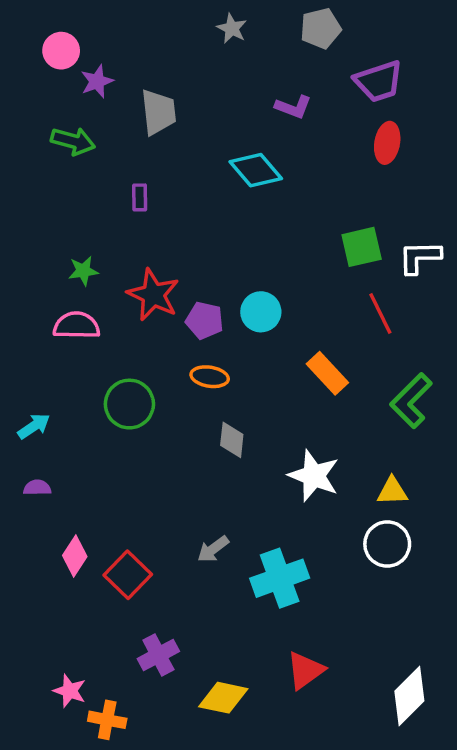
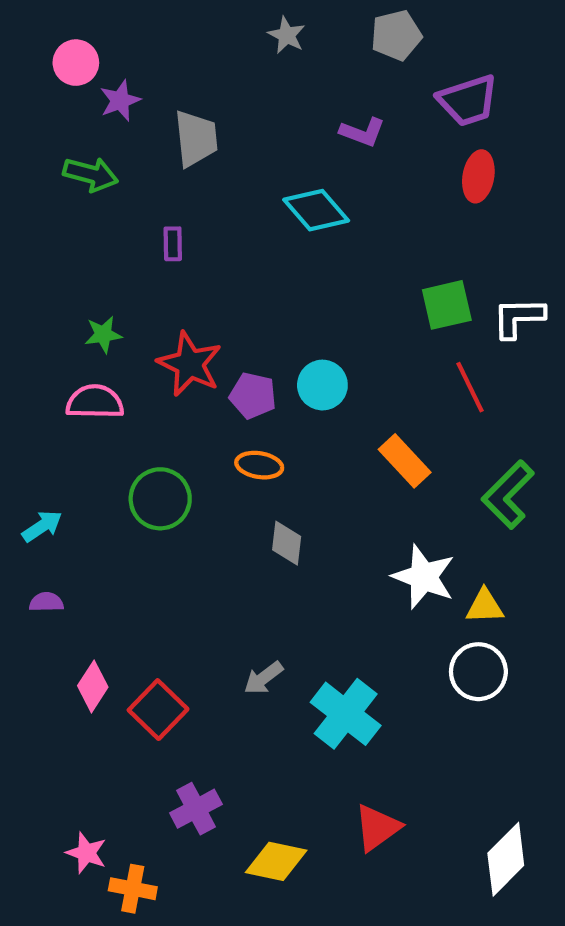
white star: (314, 476) -> (424, 577), moved
cyan cross: (280, 578) -> (346, 714), turned -32

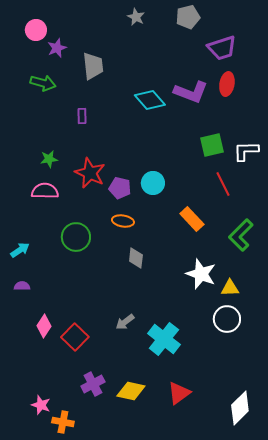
purple L-shape: (362, 132) -> (191, 92), moved, size x1.6
yellow diamond: (276, 861) -> (131, 391), moved

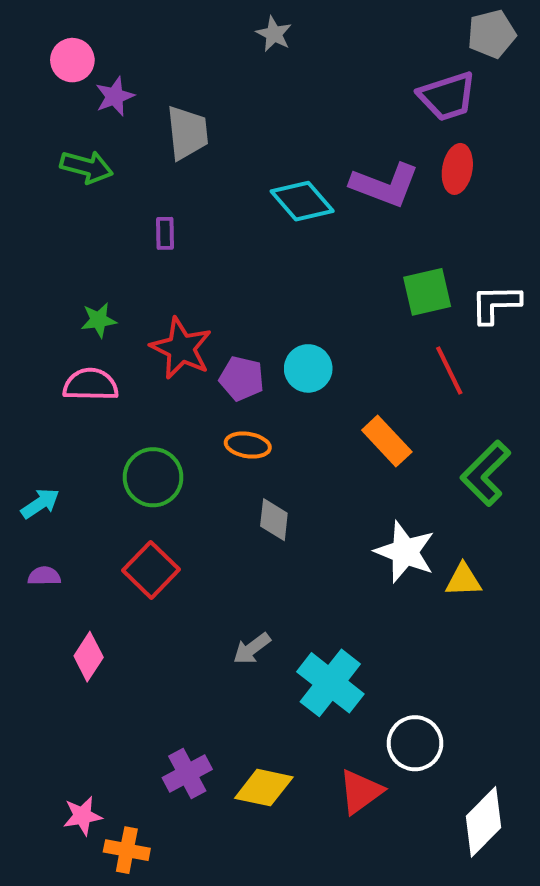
gray pentagon: (188, 17) -> (492, 34), moved
white circle: (227, 319) -> (415, 743), moved
red square: (75, 337) -> (151, 570), moved
pink star: (41, 405) -> (82, 816), turned -30

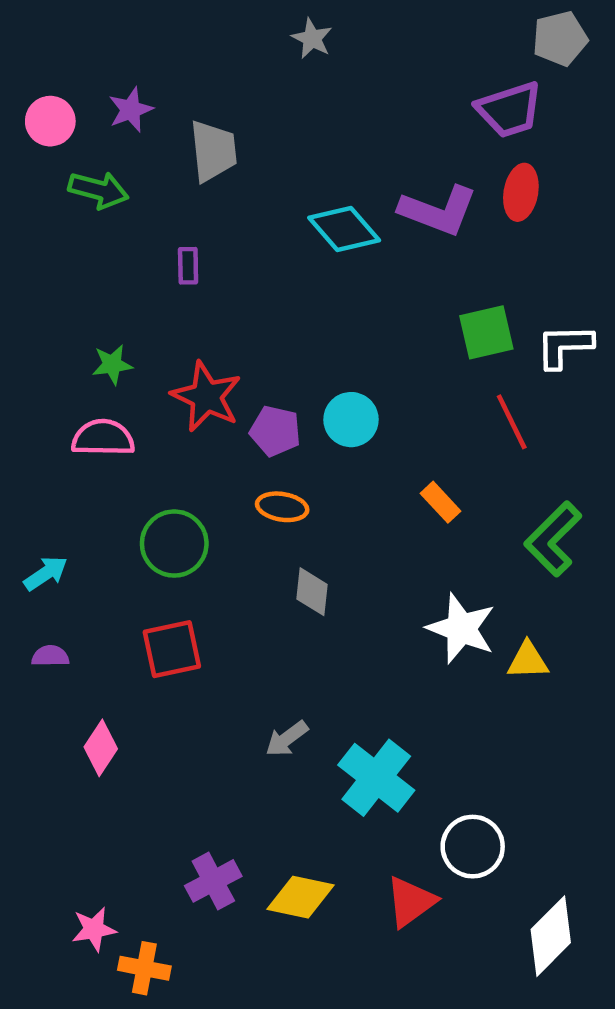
pink circle: (72, 60) -> (50, 121), moved
orange rectangle: (387, 441) -> (441, 502), size x0.7
red square: (151, 570) -> (172, 649), turned 34

